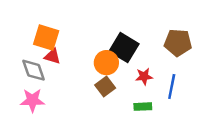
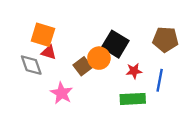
brown square: (105, 86) -> (83, 66), moved
pink star: (32, 100) -> (62, 93), moved, turned 30
green rectangle: (143, 107) -> (133, 99), size x1.5

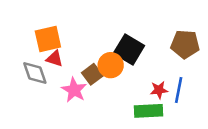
orange square: (43, 35) -> (48, 39), turned -30
red star: (134, 71) -> (159, 90), moved
pink star: (62, 93) -> (74, 90), moved

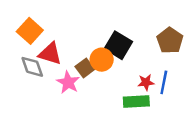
orange square: (48, 39) -> (30, 31), moved, turned -35
brown pentagon: (185, 44) -> (170, 40), turned 30
red triangle: (54, 59) -> (50, 54), size x1.5

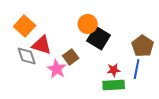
brown pentagon: (170, 40) -> (143, 46), moved
orange circle: (102, 60) -> (88, 24), moved
red star: (146, 82) -> (114, 70), moved

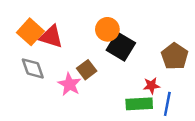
red triangle: (42, 45) -> (51, 37), moved
blue line: (137, 69) -> (167, 104), moved
red star: (114, 70) -> (151, 86), moved

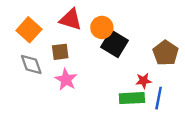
red triangle: (51, 37) -> (71, 19), moved
brown square: (87, 70) -> (60, 52), moved, turned 30

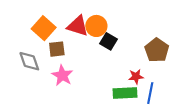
red triangle: (71, 19) -> (78, 26), moved
orange square: (29, 30) -> (44, 28), moved
black square: (115, 44) -> (108, 41), size x0.7

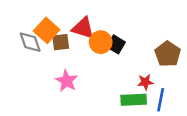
orange circle: (96, 26) -> (101, 42), moved
brown square: (57, 49) -> (61, 42), moved
gray diamond: (29, 61) -> (30, 42), moved

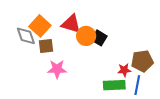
brown square: (61, 42) -> (46, 46), moved
brown pentagon: (168, 54) -> (142, 61), moved, turned 30
pink star: (67, 81) -> (57, 69), turned -30

